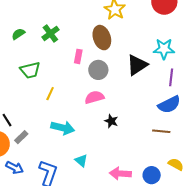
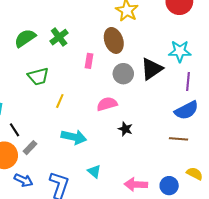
green semicircle: (18, 34) -> (25, 38), size x1.5
gray circle: (98, 70) -> (123, 74), moved

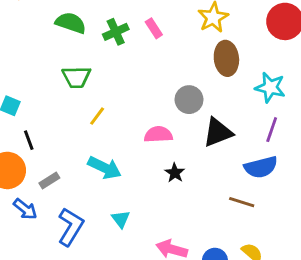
green semicircle: (25, 38) -> (71, 23), turned 40
brown ellipse: (114, 40) -> (226, 58), moved
pink rectangle: (89, 61) -> (154, 28), moved, turned -56
black triangle: (152, 69) -> (218, 132), moved
gray rectangle: (30, 148) -> (49, 180), moved

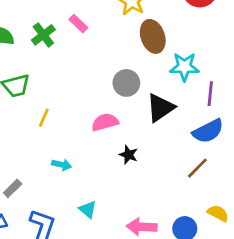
cyan star: (270, 87) -> (184, 67), moved
cyan arrow: (105, 168) -> (62, 165), size x0.6
brown line: (242, 202) -> (197, 168), turned -50

